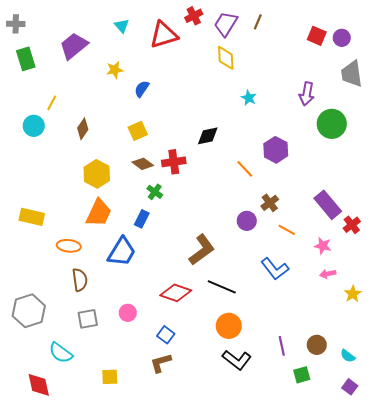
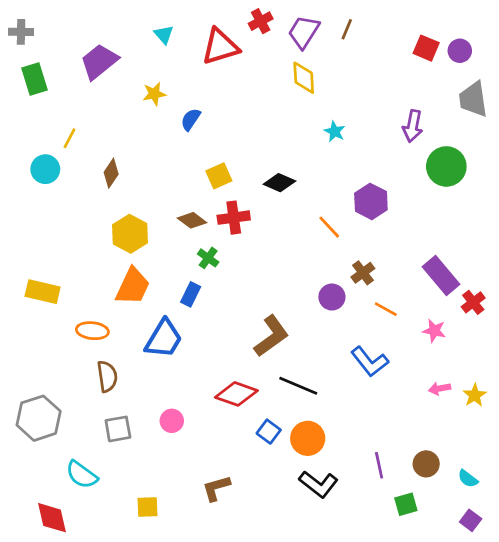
yellow square: (138, 131) -> (219, 176), moved
black diamond: (208, 136) -> (279, 183), turned 35
pink arrow: (328, 274) -> (440, 389), moved
blue square: (166, 335) -> (269, 432), moved

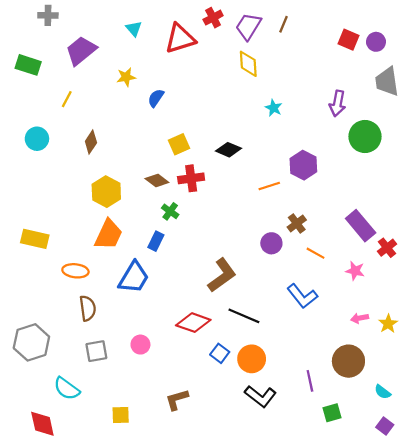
gray cross: (21, 32) -> (48, 15), moved
green rectangle: (35, 79) -> (28, 65), turned -55
yellow line: (69, 138) -> (67, 99), moved
orange line: (329, 227) -> (269, 186), turned -65
brown circle: (426, 464) -> (348, 361), moved, size x1.5

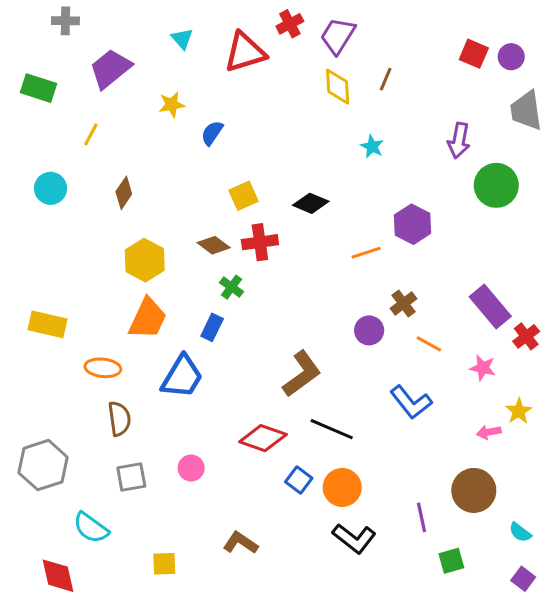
brown line: (284, 24) -> (386, 79), moved
yellow star: (388, 324) -> (519, 411), moved
brown L-shape: (177, 400) -> (240, 543), turned 50

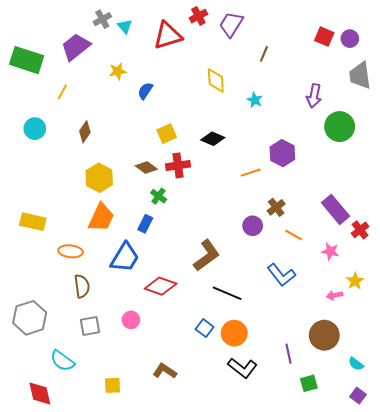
gray cross: (65, 21) -> (102, 19), moved, turned -30
yellow diamond: (338, 87) -> (216, 81), moved
green rectangle: (39, 88) -> (27, 60), size x1.4
red diamond: (263, 438) -> (161, 286), moved

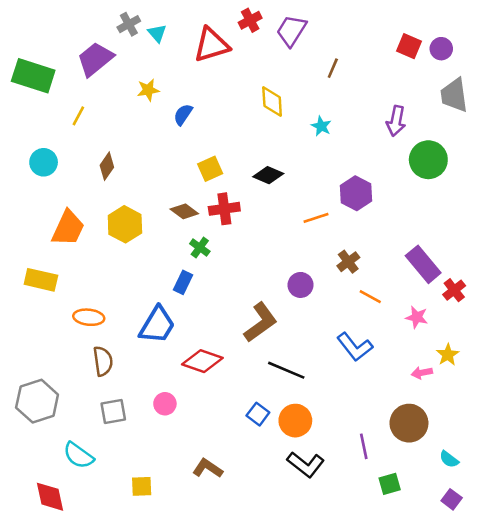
orange trapezoid: (101, 218) -> (68, 228), moved
purple circle: (253, 226) -> (301, 285), moved

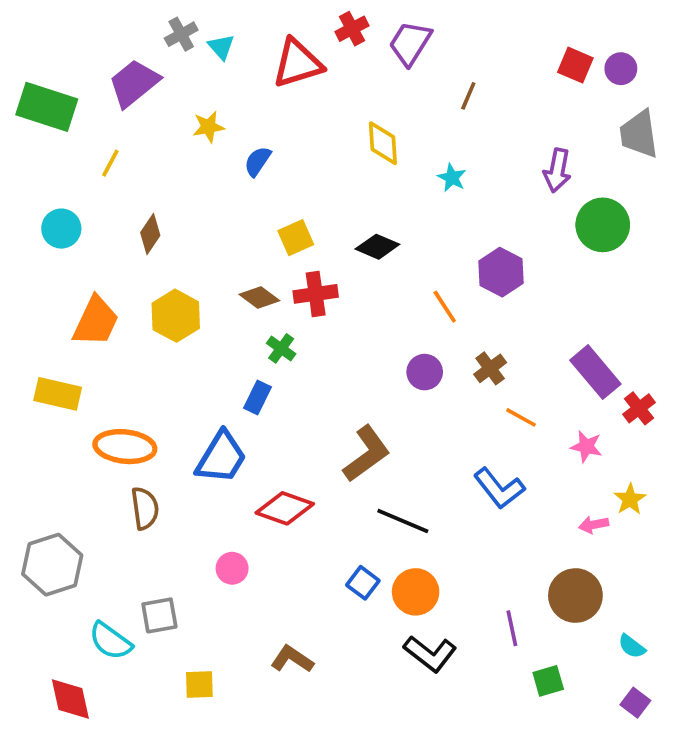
orange line: (316, 218) -> (445, 307), turned 75
purple circle: (301, 285) -> (425, 372), moved
orange ellipse: (89, 317) -> (125, 447), size x1.4
gray square: (113, 411) -> (159, 615), moved

